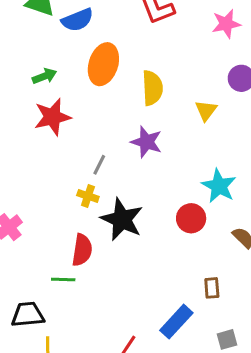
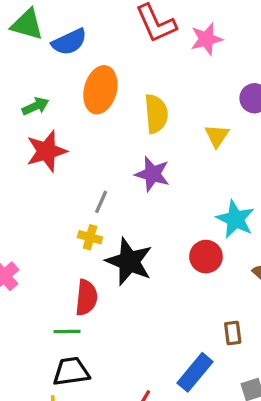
pink star: (226, 24) -> (206, 39), moved
black trapezoid: (28, 315) -> (71, 372), moved

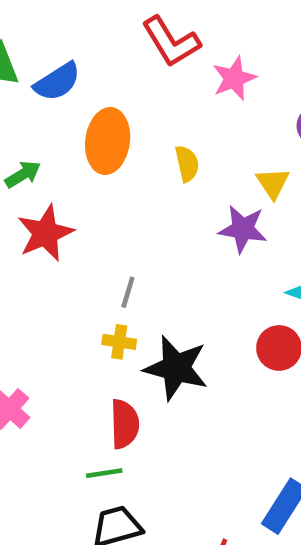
pink star: (206, 39) -> (234, 78), moved
yellow semicircle: (156, 114) -> (187, 164), size x0.7
purple star: (152, 174) -> (243, 229), moved

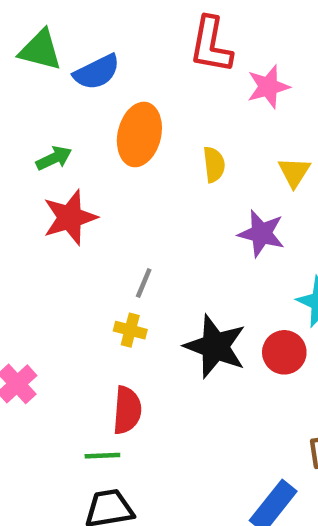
red L-shape: (171, 42) -> (211, 45), turned 36
yellow triangle: (273, 183) -> (294, 172), moved
black star: (176, 368) -> (215, 346), moved

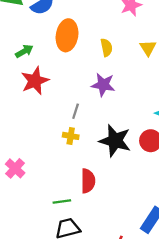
purple star: (261, 233) -> (103, 85), moved
red semicircle: (127, 410) -> (88, 181), moved

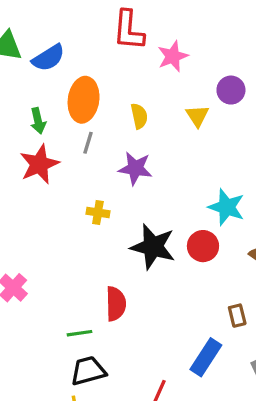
green arrow: (24, 51) -> (38, 121), moved, turned 108
gray line: (76, 111) -> (88, 143), moved
yellow cross: (71, 136) -> (98, 212), moved

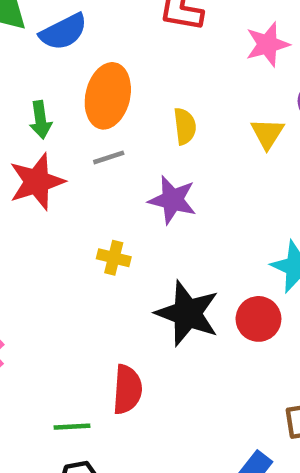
pink star: (173, 56) -> (267, 44), moved
gray line: (88, 143) -> (109, 157), turned 50

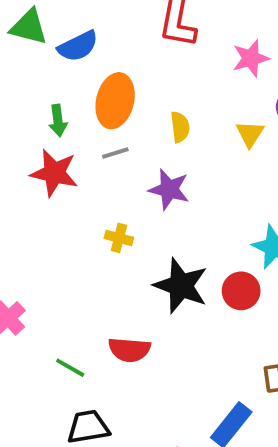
red star: (37, 182) -> (54, 173), turned 30
red semicircle: (127, 390) -> (129, 350), turned 90
green line: (72, 427) -> (70, 368), moved, turned 32

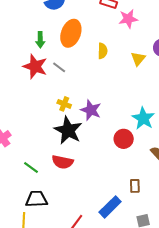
pink star: (251, 58) -> (128, 19), moved
gray line: (115, 153) -> (59, 67), moved, turned 48
purple star: (169, 189) -> (91, 110), moved
black star: (181, 286) -> (68, 130), moved

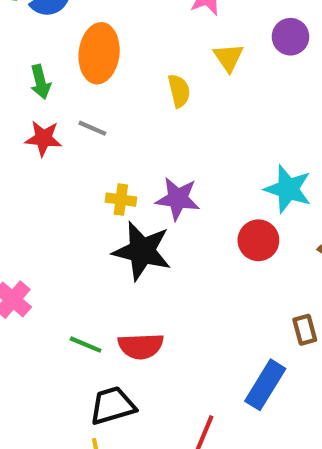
yellow semicircle: (103, 51) -> (179, 91), moved
yellow triangle: (138, 59) -> (228, 57), moved
red star: (35, 66) -> (43, 138), size x0.7
red semicircle: (63, 162) -> (141, 346), moved

